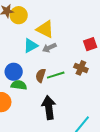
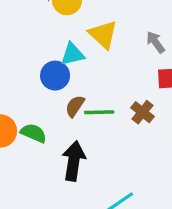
gray arrow: (49, 48) -> (155, 42), moved, turned 64
blue circle: (14, 72) -> (55, 76), moved
green semicircle: (19, 85) -> (34, 133), moved

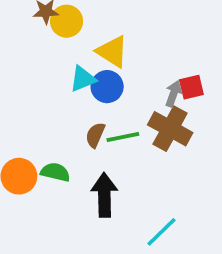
gray arrow: (155, 42) -> (173, 94), moved, turned 65
blue circle: (55, 76) -> (107, 87), moved
brown cross: (142, 112) -> (170, 129), size x1.6

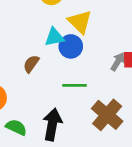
brown cross: (170, 129) -> (107, 115), moved
brown semicircle: (95, 135) -> (31, 64), moved
green semicircle: (55, 172) -> (16, 127), moved

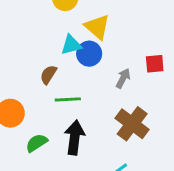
gray arrow: (118, 62) -> (123, 78), moved
green line: (75, 85) -> (68, 99), moved
green semicircle: (16, 127) -> (37, 143), turned -55

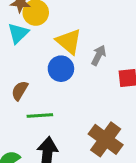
cyan triangle: (71, 45) -> (18, 33), moved, turned -30
gray arrow: (123, 78) -> (99, 55), moved

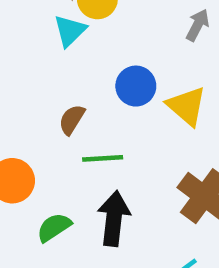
yellow triangle: (69, 41) -> (187, 106), moved
gray arrow: (99, 55) -> (198, 25), moved

